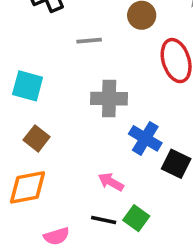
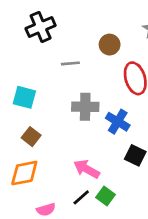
blue cross: (145, 138) -> (118, 122), moved
pink arrow: (111, 182) -> (87, 169), size x1.4
black line: (104, 220) -> (81, 197), turned -54

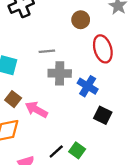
gray line: (70, 63) -> (47, 51), moved
pink arrow: (87, 169) -> (36, 109), moved

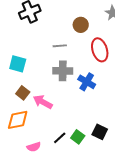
gray line: (47, 51) -> (60, 46), moved
black square: (103, 115) -> (100, 132), moved

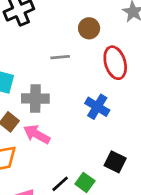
gray cross: (63, 71) -> (35, 98), moved
black square: (100, 132) -> (115, 162), moved

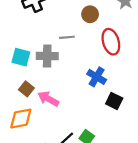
gray cross: (35, 98) -> (47, 56), moved
black square: (115, 162) -> (114, 101), moved

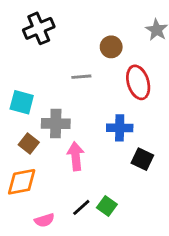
gray cross: (47, 56) -> (56, 124), moved
blue cross: (97, 77) -> (120, 128), turned -30
pink arrow: (48, 99) -> (76, 156), moved, turned 55

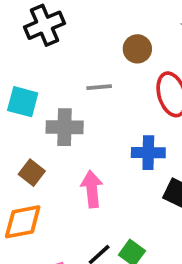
cyan square: (22, 102) -> (23, 102), moved
gray cross: (56, 124) -> (65, 127), moved

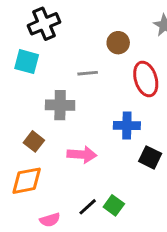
cyan square: (23, 102) -> (27, 62), moved
pink arrow: (92, 189) -> (82, 155), turned 100

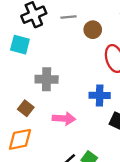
gray line: (88, 73) -> (68, 17), moved

